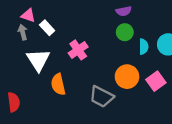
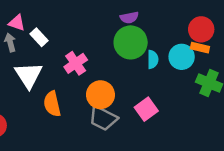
green circle: (125, 32) -> (131, 42), size x1.6
orange circle: (127, 77) -> (100, 95), moved
pink square: (156, 81) -> (146, 109), moved

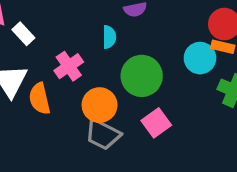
green circle: (131, 42) -> (142, 76), moved
cyan semicircle: (153, 59) -> (109, 37), moved
orange semicircle: (52, 104) -> (40, 99), moved

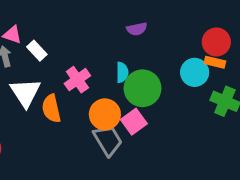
cyan semicircle: (109, 37) -> (122, 72), moved
pink square: (156, 123) -> (134, 122), moved
gray trapezoid: (103, 134) -> (108, 140), turned -148

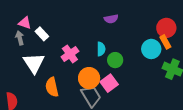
orange rectangle: (215, 62) -> (165, 42), turned 48
green circle: (143, 88) -> (115, 60), size x0.6
orange semicircle: (51, 109) -> (52, 87), moved

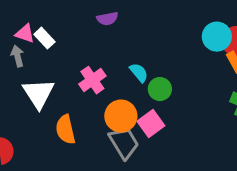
purple semicircle: (111, 19) -> (107, 19), moved
white rectangle: (42, 34) -> (44, 38), moved
cyan semicircle: (101, 49) -> (139, 73), turned -40
cyan circle: (151, 49) -> (217, 37), moved

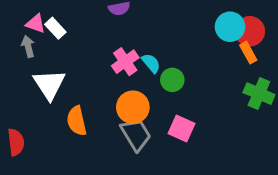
pink cross: (92, 80) -> (125, 62), moved
pink square: (151, 124) -> (181, 128), moved, turned -30

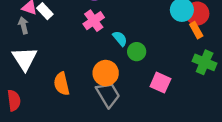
pink cross: (125, 62) -> (94, 21), moved
white triangle: (49, 84) -> (25, 59), moved
pink square: (181, 128) -> (160, 83), moved

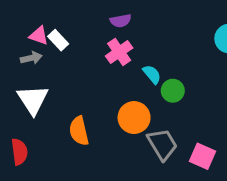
gray arrow: (23, 25) -> (31, 58), turned 91
pink square: (160, 83) -> (203, 156), moved
gray trapezoid: (108, 94) -> (162, 144), moved

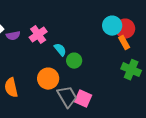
purple semicircle: (121, 21) -> (13, 36), moved
pink square: (203, 156) -> (83, 99), moved

